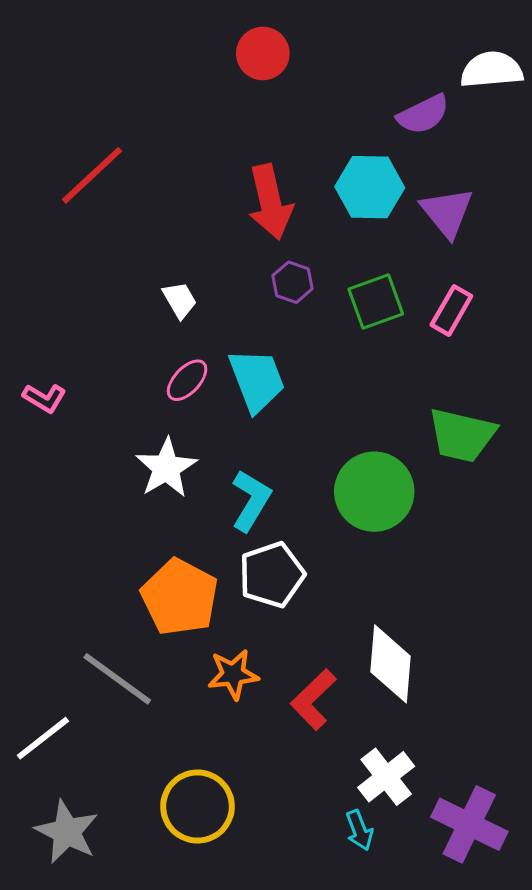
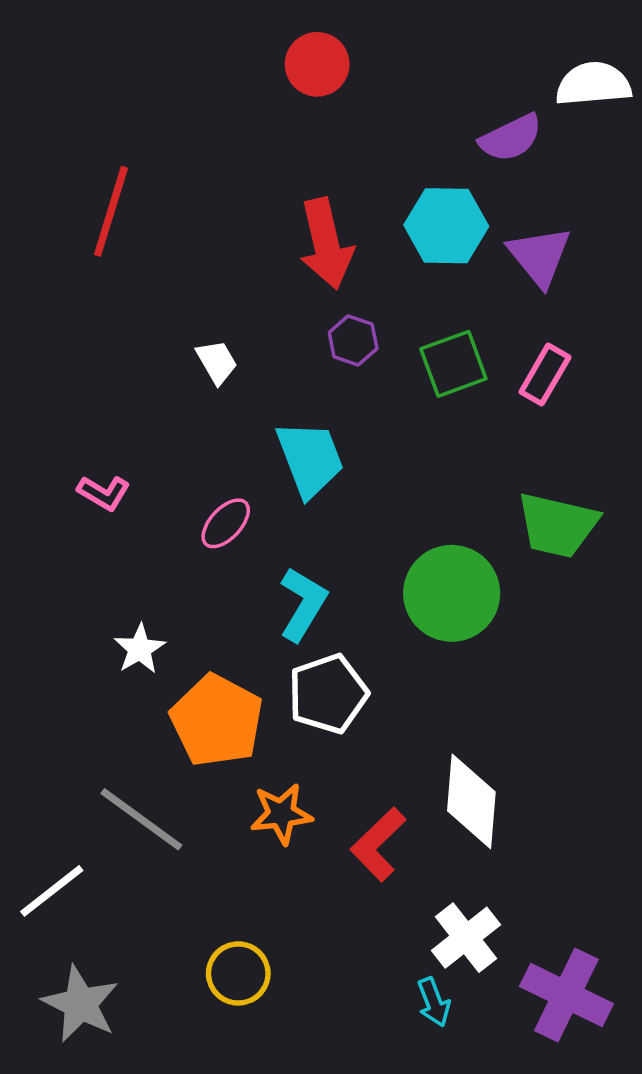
red line: (92, 175) -> (111, 211), turned -30
pink ellipse: (187, 380) -> (226, 523), moved
pink L-shape: (44, 398) -> (104, 493), moved
white star: (166, 468) -> (140, 649), moved, size x0.7
yellow circle: (197, 807) -> (238, 973), size x0.7

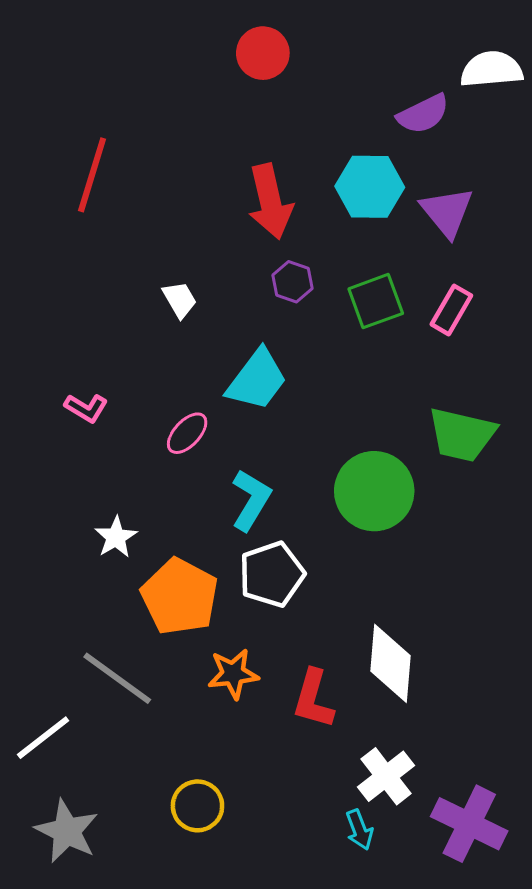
cyan trapezoid: (310, 459) -> (257, 380), turned 58
red L-shape: (378, 844) -> (313, 699), turned -30

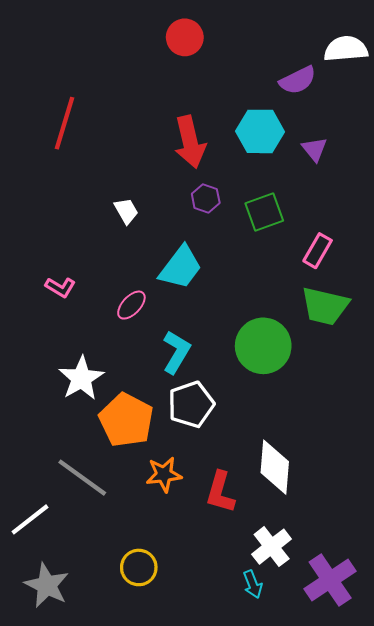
purple triangle: (447, 212) -> (314, 149), size x0.7
pink rectangle: (451, 310) -> (318, 251), moved
white star: (116, 537) -> (81, 378), size x1.5
purple cross: (469, 824) -> (330, 580), turned 30

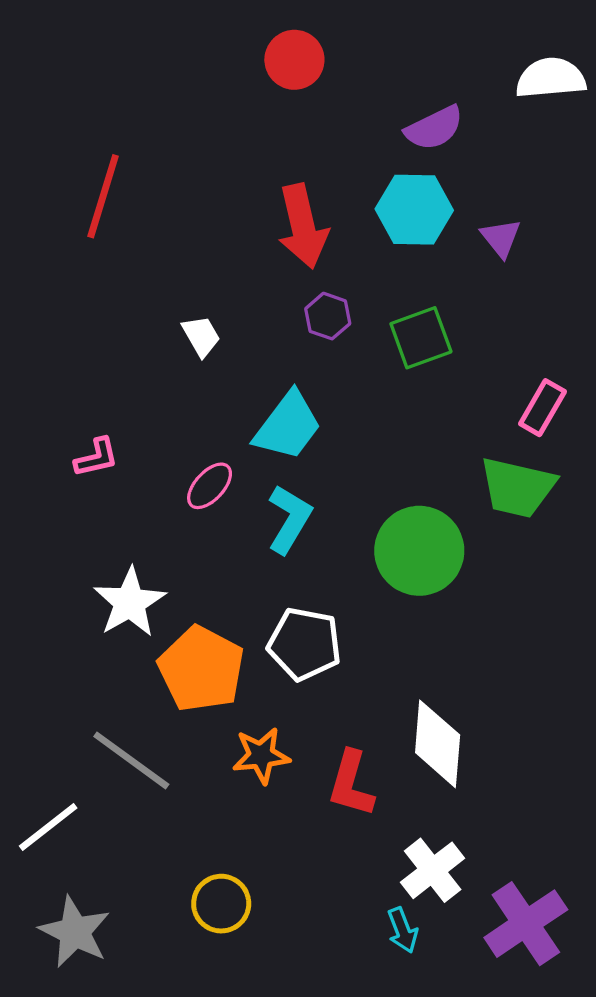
purple semicircle: (298, 80) -> (434, 128), moved
pink rectangle: (318, 251) -> (542, 408), moved
pink L-shape: (60, 287) -> (96, 458), turned -44
cyan L-shape: (176, 352) -> (289, 519), moved
white pentagon: (191, 404) -> (304, 644), turned 30

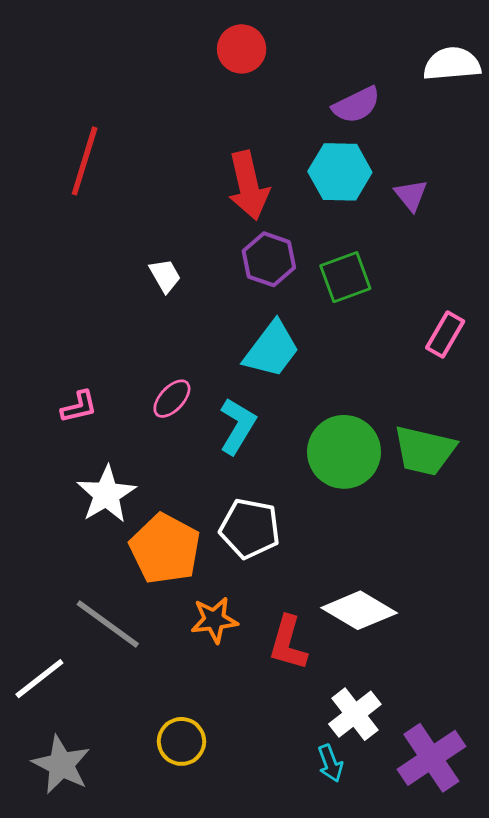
purple hexagon: (328, 316) -> (269, 259), size x1.4
cyan trapezoid: (288, 426) -> (272, 349), moved
pink L-shape: (96, 458) -> (79, 407), moved
green trapezoid: (517, 488) -> (425, 451), moved
white diamond: (438, 744) -> (359, 610), turned -64

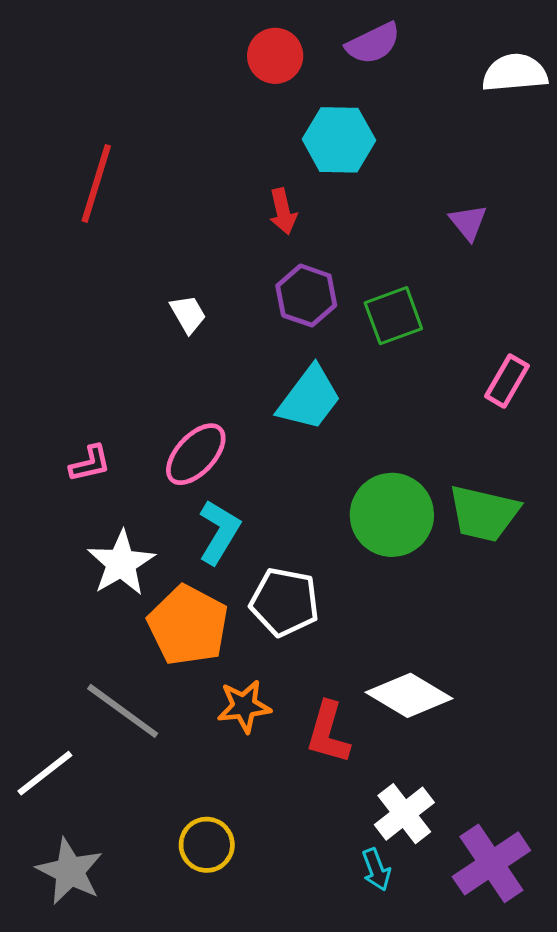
purple semicircle: (356, 105) -> (373, 43), moved
cyan hexagon: (340, 172) -> (339, 140), moved
red arrow: (248, 186) -> (283, 211), size x0.6
pink ellipse: (172, 399) -> (196, 454), size x1.4
cyan L-shape: (237, 426) -> (219, 532), moved

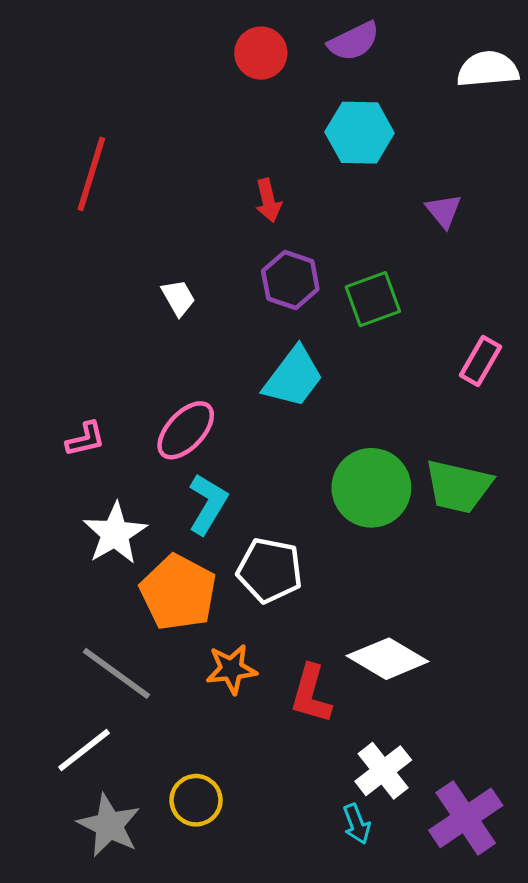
cyan hexagon: (339, 140) -> (360, 133), moved
white line: (45, 773) -> (84, 750), moved
gray star: (70, 871) -> (109, 825), moved

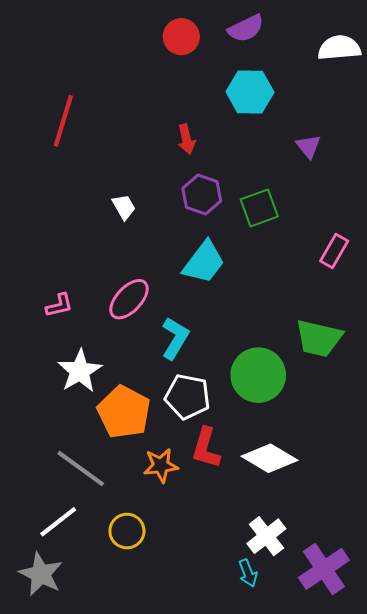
green circle: (371, 488) -> (258, 375), moved
cyan L-shape: (208, 504) -> (175, 338), moved
red L-shape: (311, 694) -> (206, 448), moved
yellow circle: (196, 800) -> (127, 531), moved
gray star: (109, 825) -> (41, 574), moved

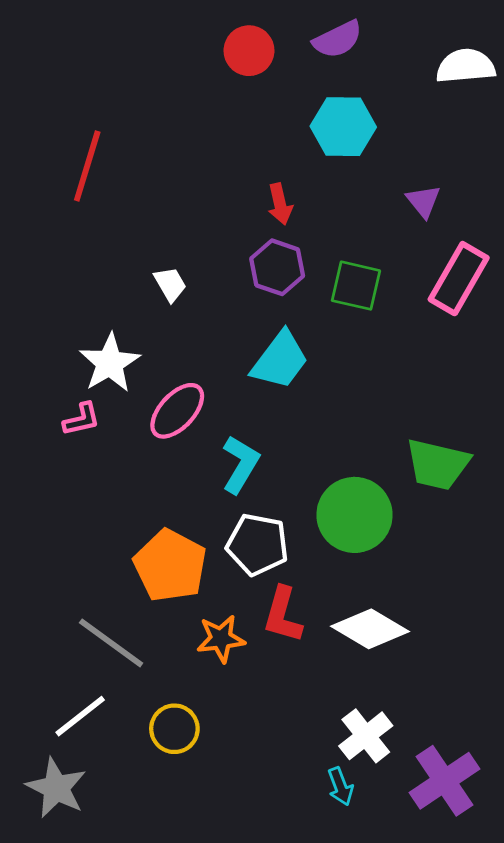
red arrow: (186, 139) -> (280, 204), moved
green square: (259, 208) -> (356, 286), turned 33
pink rectangle: (334, 251) -> (459, 279), moved, size x1.5
white star: (80, 371) -> (110, 363), moved

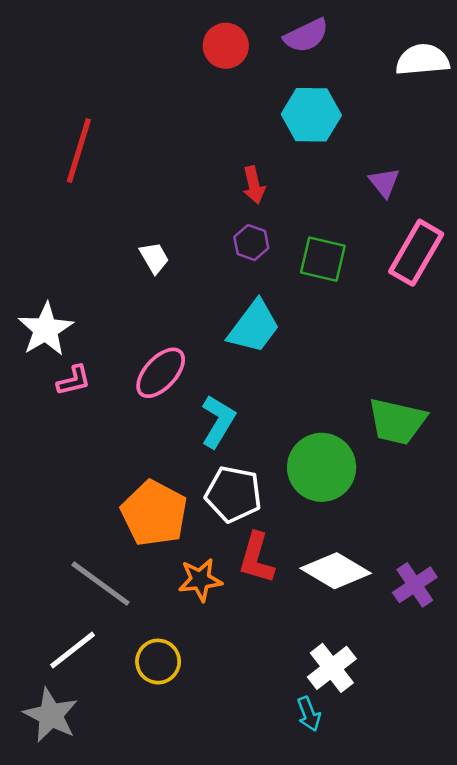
purple hexagon: (277, 267) -> (251, 242), size x0.7
white star: (110, 363) -> (46, 329), moved
purple cross: (445, 781) -> (415, 585), moved, size x0.7

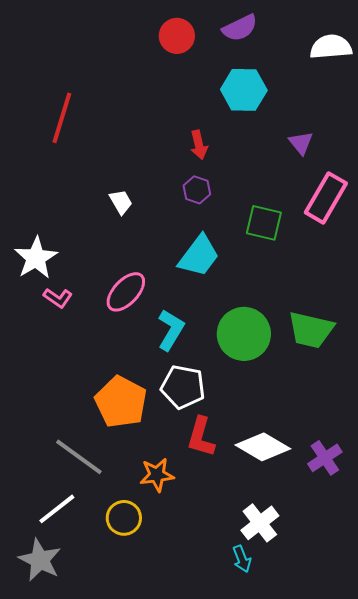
green square: (323, 259) -> (264, 223), moved
pink L-shape: (74, 380) -> (58, 298), turned 48
green circle: (322, 467) -> (244, 334), moved
orange star: (200, 580) -> (157, 475), moved

